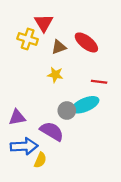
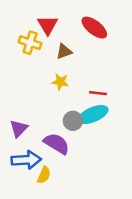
red ellipse: (86, 42) -> (94, 28), moved
red line: (99, 82) -> (98, 93), moved
purple triangle: (17, 117) -> (19, 128), turned -36

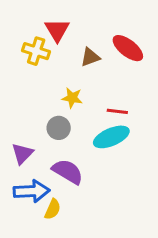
red ellipse: (94, 28) -> (128, 48), moved
brown triangle: (64, 51) -> (90, 57), moved
gray circle: (73, 121) -> (59, 128), moved

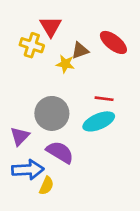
yellow star: (72, 98) -> (65, 64), moved
gray circle: (59, 128) -> (52, 113), size x1.6

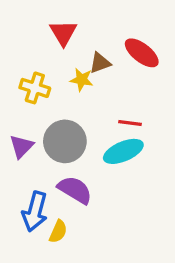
yellow cross: (32, 45) -> (35, 88), moved
purple triangle: (20, 136) -> (21, 146), moved
blue arrow: (28, 170) -> (35, 212), turned 108

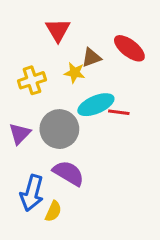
yellow cross: (35, 88) -> (32, 80), turned -36
cyan ellipse: (123, 151) -> (96, 105), moved

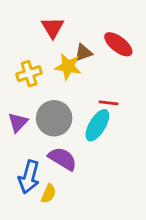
yellow star: (75, 73) -> (68, 67), size x1.4
cyan ellipse: (96, 105) -> (97, 125), moved, turned -36

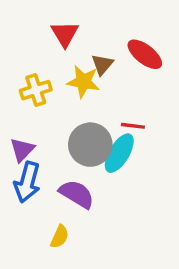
brown triangle: (83, 53) -> (102, 64), turned -30
gray circle: (54, 118) -> (90, 145), moved
blue arrow: (29, 177) -> (27, 182), moved

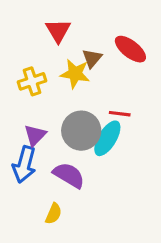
purple triangle: (22, 150) -> (35, 135), moved

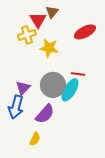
red ellipse: (130, 49) -> (85, 32), turned -65
brown triangle: (92, 58) -> (52, 12), moved
yellow cross: (32, 81) -> (27, 35), moved
purple semicircle: (69, 175) -> (45, 114), turned 100

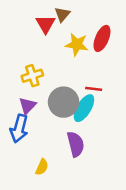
red ellipse: (85, 32) -> (102, 38), turned -40
yellow cross: (27, 35) -> (32, 76), moved
yellow star: (49, 48) -> (77, 44), moved
purple semicircle: (45, 114) -> (76, 144), moved, turned -55

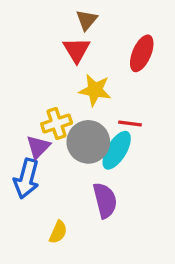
red triangle: (46, 24) -> (77, 50), moved
yellow star: (77, 44) -> (95, 90), moved
yellow cross: (32, 76) -> (57, 124), moved

